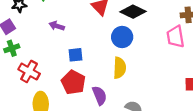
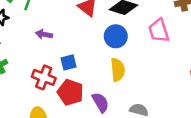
pink trapezoid: (176, 37) -> (159, 31), moved
red cross: (29, 71) -> (44, 77), moved

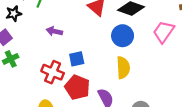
pink trapezoid: (159, 31) -> (164, 32), turned 50

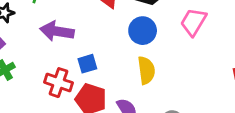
purple arrow: (54, 31) -> (57, 31), size x1.6

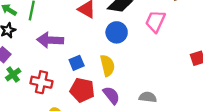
yellow semicircle: (146, 70) -> (107, 66), moved
red cross: (59, 83) -> (41, 82), moved

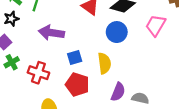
purple semicircle: (111, 95) -> (118, 92), moved, turned 54

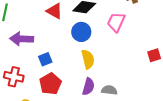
yellow semicircle: (104, 63) -> (88, 59), moved
red pentagon: (77, 85) -> (50, 84), turned 30

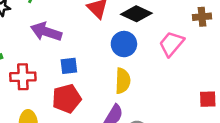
red cross: (14, 77) -> (23, 77), turned -30

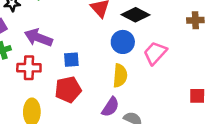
purple arrow: (46, 32) -> (38, 38), moved
pink trapezoid: (171, 44) -> (155, 53), moved

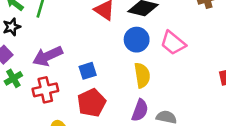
purple arrow: (38, 38) -> (48, 56), turned -32
pink trapezoid: (155, 53) -> (173, 43), turned -80

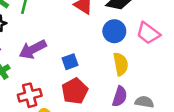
red cross: (45, 90) -> (30, 95), moved

